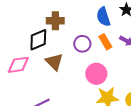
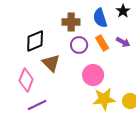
brown cross: (55, 21) -> (71, 22), moved
pink diamond: (18, 65) -> (26, 80), moved, turned -60

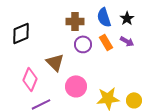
black star: (123, 11) -> (127, 18), moved
black diamond: (35, 41) -> (21, 33), moved
pink circle: (93, 75) -> (76, 86), moved

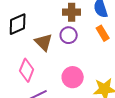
purple circle: (83, 44) -> (69, 35), moved
brown triangle: (55, 62) -> (44, 42), moved

